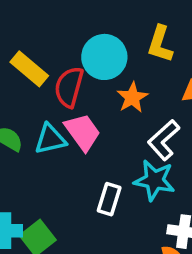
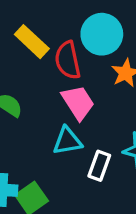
red semicircle: (69, 87) -> (68, 60), turned -30
cyan triangle: (50, 139) -> (67, 141), moved

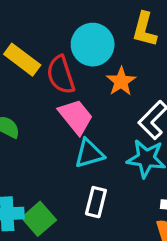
cyan triangle: (67, 141) -> (89, 153), moved
white rectangle: (99, 166) -> (96, 202), moved

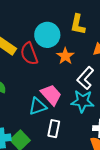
pink trapezoid: (76, 117) -> (51, 95), moved
cyan triangle: (89, 153) -> (38, 106), moved

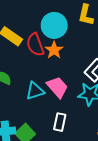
orange star: (65, 56) -> (54, 50), moved
cyan triangle: (38, 106) -> (35, 91), moved

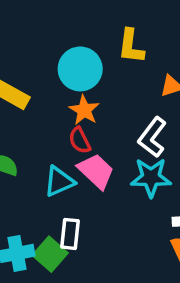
red semicircle: (35, 45) -> (80, 140), moved, size x0.7
white rectangle: (60, 122) -> (70, 234), moved

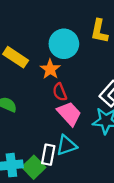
orange star: (84, 110) -> (50, 69), moved
cyan triangle: (59, 181) -> (66, 145), moved

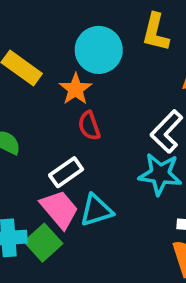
pink trapezoid: (69, 114) -> (59, 209), moved
white rectangle: (48, 155) -> (66, 172), moved, turned 42

